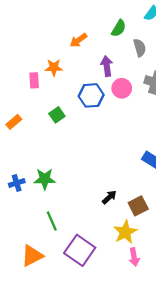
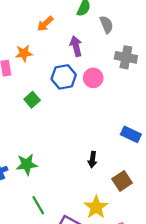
pink circle: (122, 88) -> (93, 78), moved
black arrow: (109, 197) -> (92, 160), moved, turned 147
yellow star: (125, 232) -> (96, 207), moved

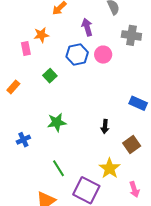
green star: (27, 164) -> (57, 122), moved

